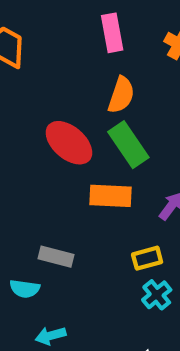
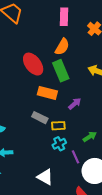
gray rectangle: (56, 257) -> (40, 118), moved

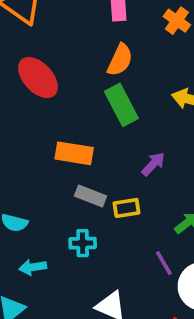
red ellipse: (33, 64) -> (38, 78), moved
orange rectangle: (47, 93) -> (74, 153), moved
cyan cross: (59, 144) -> (83, 243), moved, turned 32

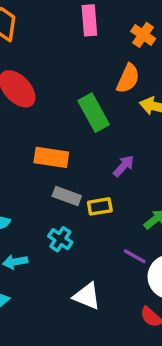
orange semicircle: (120, 60) -> (128, 78), moved
cyan cross: (83, 243) -> (60, 239), turned 35
purple line: (164, 263) -> (135, 256), turned -30

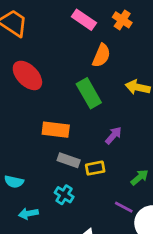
pink rectangle: (89, 20) -> (84, 20), turned -50
orange cross: (143, 35) -> (122, 20), moved
orange semicircle: (128, 78) -> (101, 56), moved

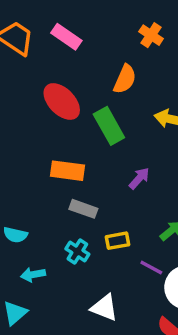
pink rectangle: (84, 20) -> (66, 37), moved
red ellipse: (27, 75) -> (62, 101), moved
yellow rectangle: (95, 168) -> (117, 241), moved

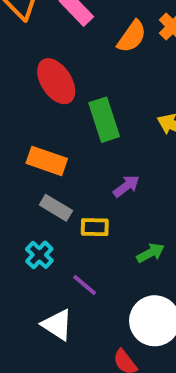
orange semicircle: (125, 79) -> (132, 37), moved
yellow rectangle: (117, 241) -> (95, 227), moved
purple line: (151, 267) -> (85, 285), moved

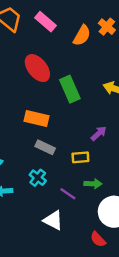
purple arrow: (126, 186) -> (99, 133), moved
yellow rectangle: (95, 227) -> (80, 157), moved
green arrow: (150, 253) -> (93, 184), moved, turned 35

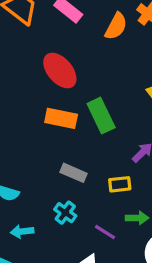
green rectangle: (70, 89) -> (101, 116), moved
orange rectangle: (37, 119) -> (61, 118), moved

